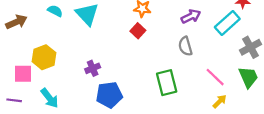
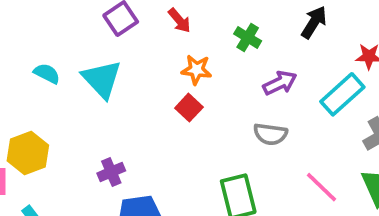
gray semicircle: (185, 46) -> (270, 134), turned -66

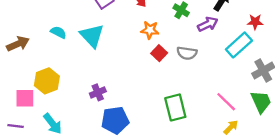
purple arrow: (280, 83) -> (208, 24), moved
red square: (189, 108) -> (159, 53), moved
gray semicircle: (270, 134) -> (187, 53), moved

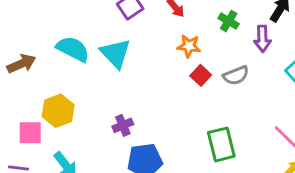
purple arrow: (208, 24) -> (262, 39), turned 114
cyan semicircle: (58, 32) -> (73, 49), size x1.6
gray semicircle: (187, 53) -> (236, 75), turned -30

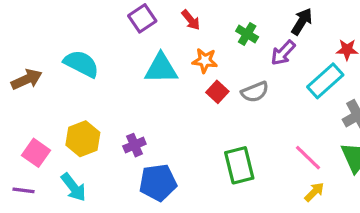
purple arrow: (262, 39) -> (283, 53), turned 45
cyan triangle: (115, 53) -> (161, 68), moved, turned -48
yellow hexagon: (58, 111) -> (83, 139), moved
pink square: (30, 133) -> (36, 153), turned 35

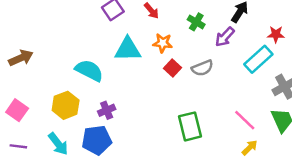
cyan semicircle: (81, 64) -> (89, 70), moved
pink square: (36, 153) -> (17, 110), moved
blue pentagon: (158, 183) -> (97, 140), moved

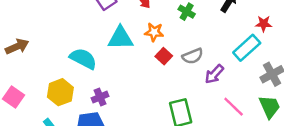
purple arrow: (225, 37) -> (214, 74), moved

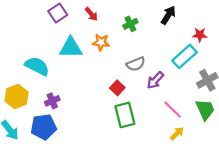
green cross: (187, 12) -> (130, 24), turned 32
red square: (164, 56) -> (117, 88), moved

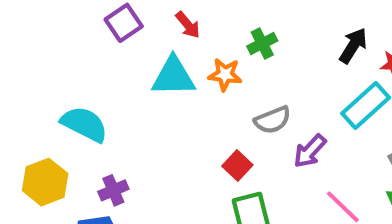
black arrow: (168, 15) -> (353, 46), moved
orange star: (101, 42) -> (225, 75), moved
cyan triangle: (71, 48) -> (173, 77), moved

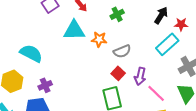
orange star: (225, 75) -> (99, 39), moved
purple arrow: (310, 151) -> (140, 76), moved, turned -30
red square: (237, 165) -> (118, 73), moved

